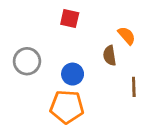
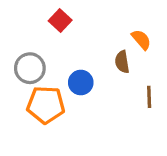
red square: (70, 19) -> (60, 20), moved, turned 30
orange pentagon: (67, 107) -> (46, 105), moved

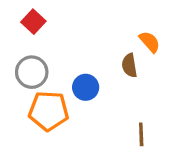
red square: (60, 20) -> (33, 22), moved
brown line: (149, 97) -> (141, 134), moved

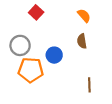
red square: (33, 22) -> (36, 12), moved
orange semicircle: (150, 42) -> (84, 16), moved

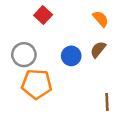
brown semicircle: (82, 41) -> (98, 50), turned 48
blue circle: (54, 55) -> (71, 56), moved

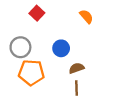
brown semicircle: (98, 50) -> (77, 68), moved, turned 32
brown line: (107, 102) -> (77, 88), moved

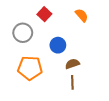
red square: (37, 13) -> (44, 14), moved
gray circle: (20, 47) -> (23, 33), moved

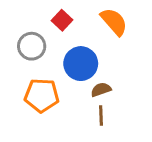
orange semicircle: (82, 15) -> (114, 22), size x1.5
blue circle: (58, 45) -> (81, 64), size x1.5

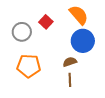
red square: (62, 20) -> (46, 22), moved
blue circle: (81, 64) -> (83, 41), moved

